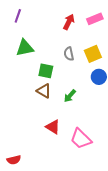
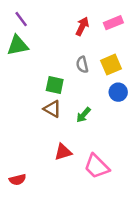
purple line: (18, 16) -> (21, 19), turned -56
green triangle: (25, 48) -> (18, 45), moved
red triangle: (53, 127) -> (63, 152), turned -49
red semicircle: (14, 160) -> (18, 180), moved

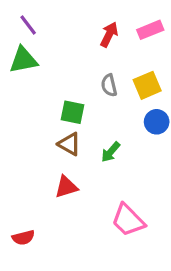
red triangle: (63, 152) -> (66, 187), moved

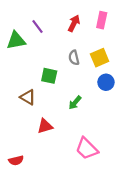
purple line: (28, 25) -> (37, 27), moved
pink rectangle: (150, 30) -> (102, 20), turned -56
brown triangle: (69, 144) -> (28, 97), moved

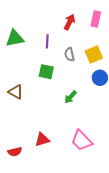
purple line: (37, 27) -> (47, 41), moved, turned 40
brown triangle: (28, 97) -> (16, 92), moved
red triangle: (45, 126) -> (42, 140), moved

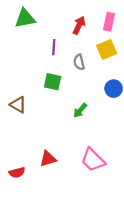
green triangle: (15, 38) -> (25, 18), moved
yellow square: (94, 54) -> (107, 49), moved

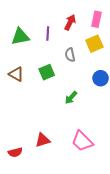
green triangle: (25, 18) -> (20, 37), moved
purple line: (54, 47) -> (48, 34), moved
green square: (53, 82) -> (47, 72), turned -35
brown triangle: (18, 105) -> (16, 74), moved

